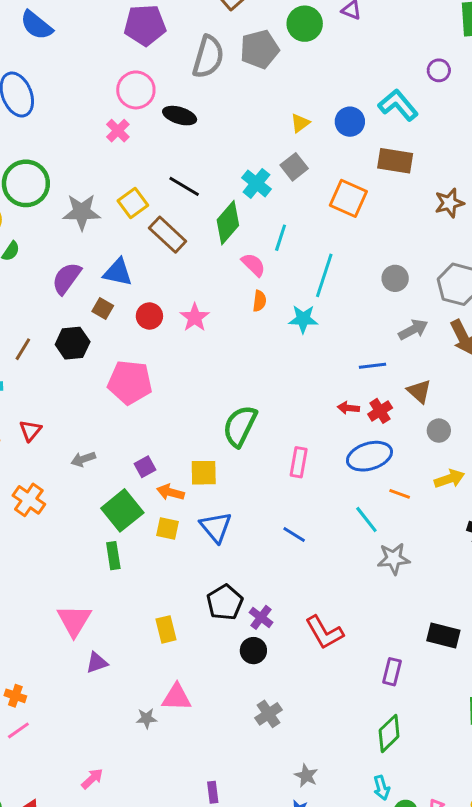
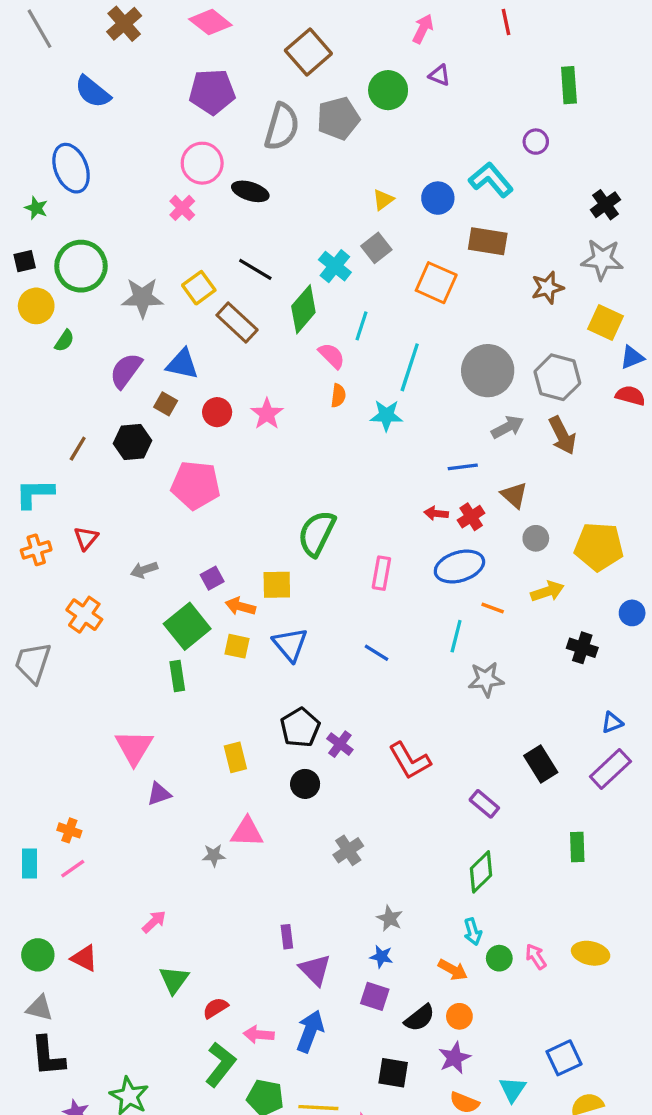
gray circle: (395, 278) -> (488, 371), size x1.8
cyan line: (366, 519) -> (456, 636), turned 52
black rectangle: (443, 635) -> (541, 764), turned 44
black circle: (253, 651) -> (305, 784), moved
purple rectangle: (392, 672) -> (484, 804), turned -64

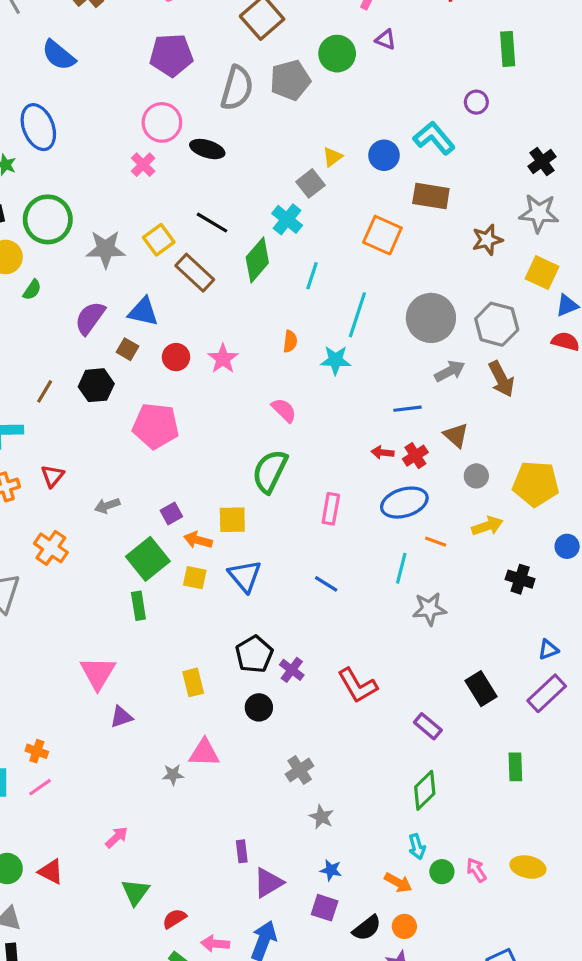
gray square: (376, 248) -> (311, 183), moved
pink semicircle: (332, 356) -> (284, 410), moved
gray star: (390, 918) -> (321, 817), moved
purple triangle: (315, 970) -> (268, 883), turned 44

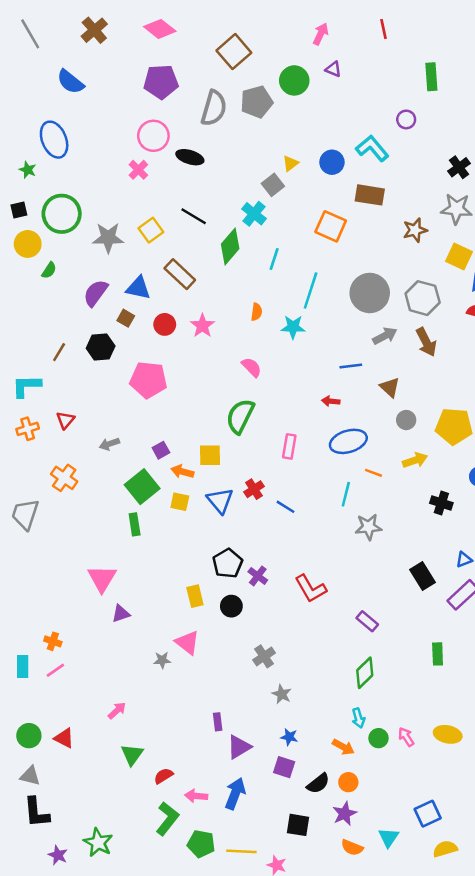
brown rectangle: (195, 273) -> (180, 274), moved
red cross: (415, 456) -> (254, 489), moved
yellow rectangle: (193, 682) -> (195, 596), moved
black rectangle: (481, 689) -> (423, 576), moved
pink triangle: (204, 753) -> (187, 643), turned 36

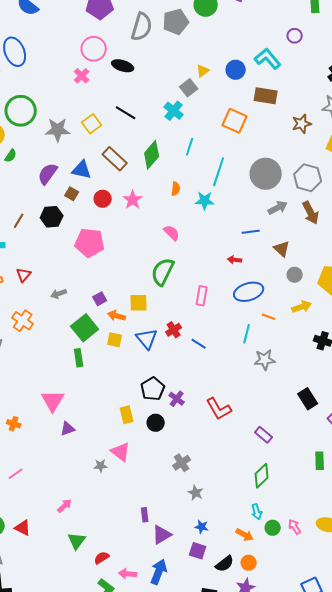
green diamond: (230, 246) -> (152, 155), moved
orange cross: (53, 641) -> (14, 424), moved

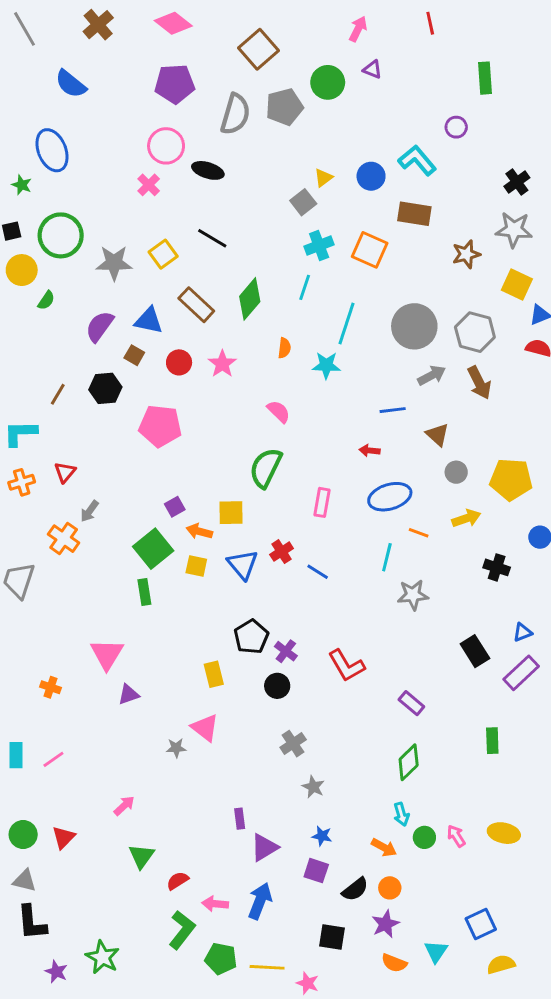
cyan cross: (174, 111) -> (319, 246), moved, turned 30
gray arrow: (59, 294) -> (90, 511), moved, turned -35
black circle: (156, 423) -> (277, 686), moved
red triangle: (23, 528) -> (64, 837), turned 48

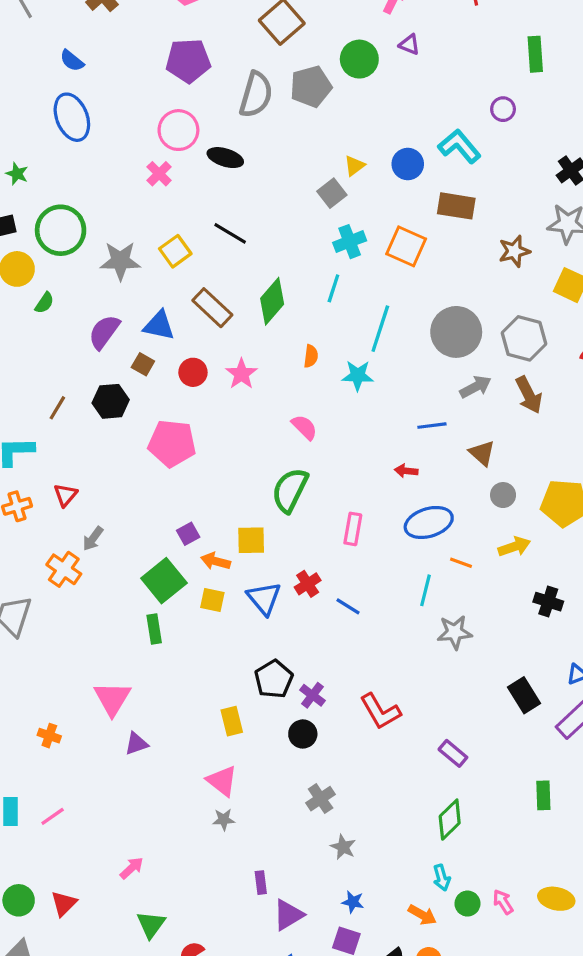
blue semicircle: (71, 84) -> (72, 61), size x0.7
blue ellipse: (52, 150) -> (72, 117), moved
gray star: (176, 748) -> (224, 820), moved

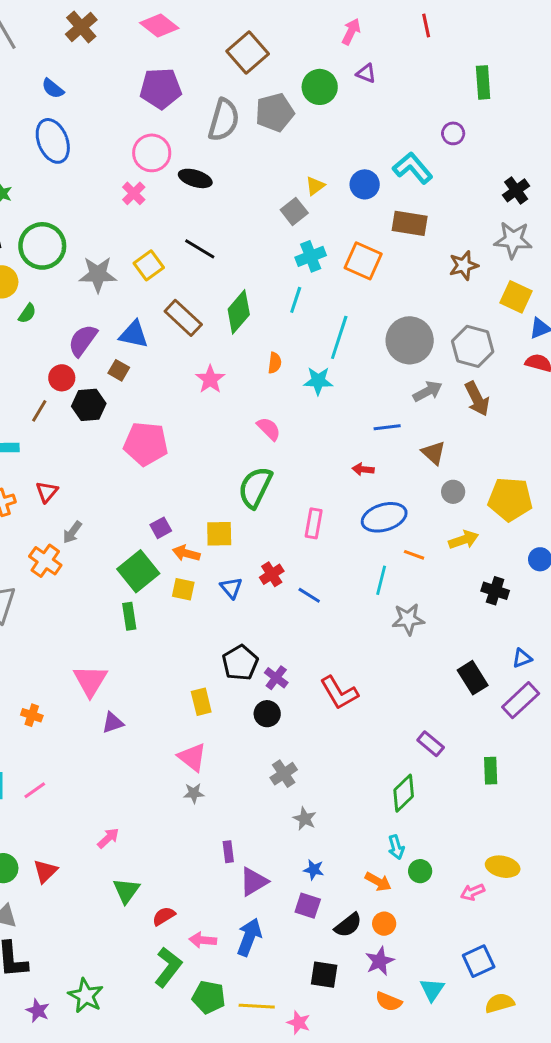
red circle: (193, 372) -> (62, 378), moved
blue triangle: (264, 598) -> (231, 588), size x0.7
purple rectangle: (453, 753) -> (431, 744), moved
pink arrow: (503, 902) -> (473, 892), moved, turned -80

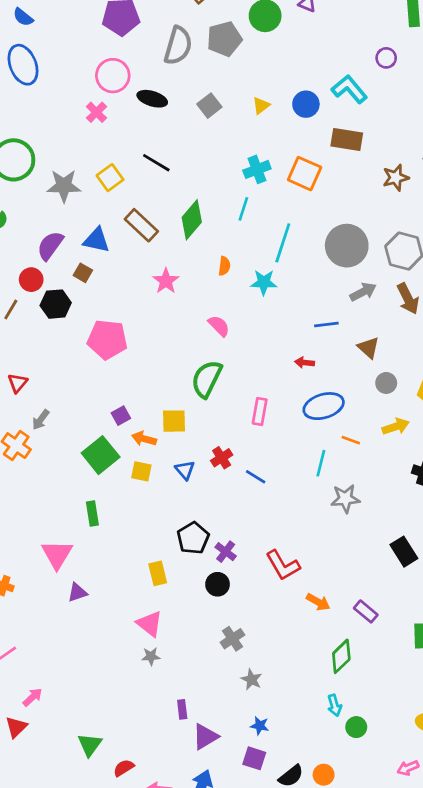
gray square: (294, 211) -> (209, 106), moved
green rectangle: (129, 616) -> (92, 514), moved
pink arrow: (108, 838) -> (33, 697), moved
orange arrow: (378, 882) -> (318, 602), moved
pink arrow: (473, 892) -> (408, 768), moved

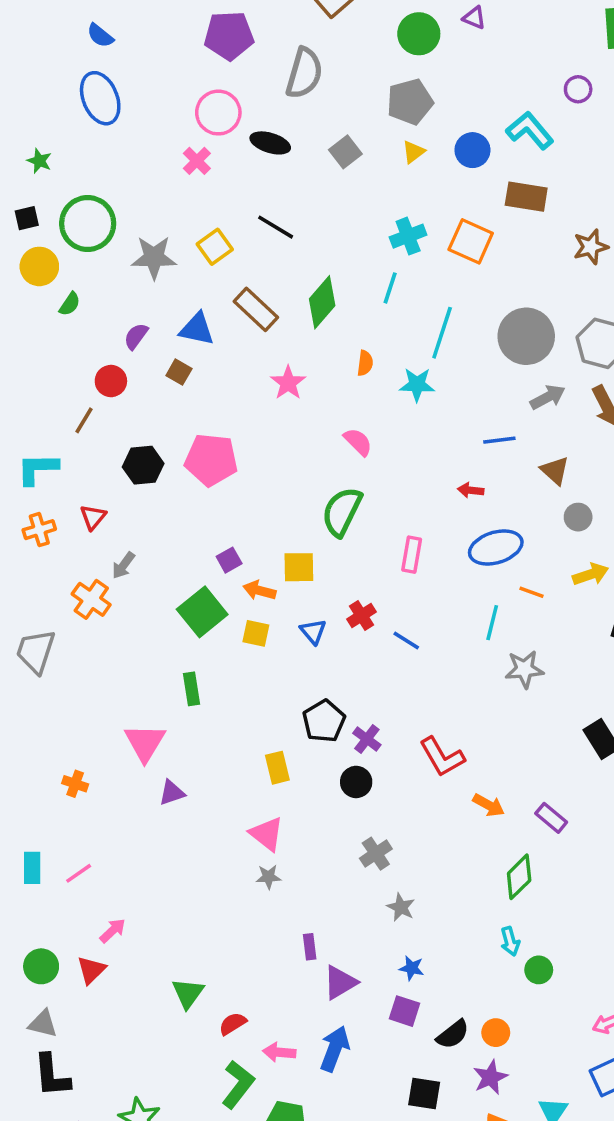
gray pentagon: (224, 39) -> (410, 102), moved
purple semicircle: (50, 246) -> (136, 336), size x0.7
black hexagon: (56, 304) -> (143, 465), moved

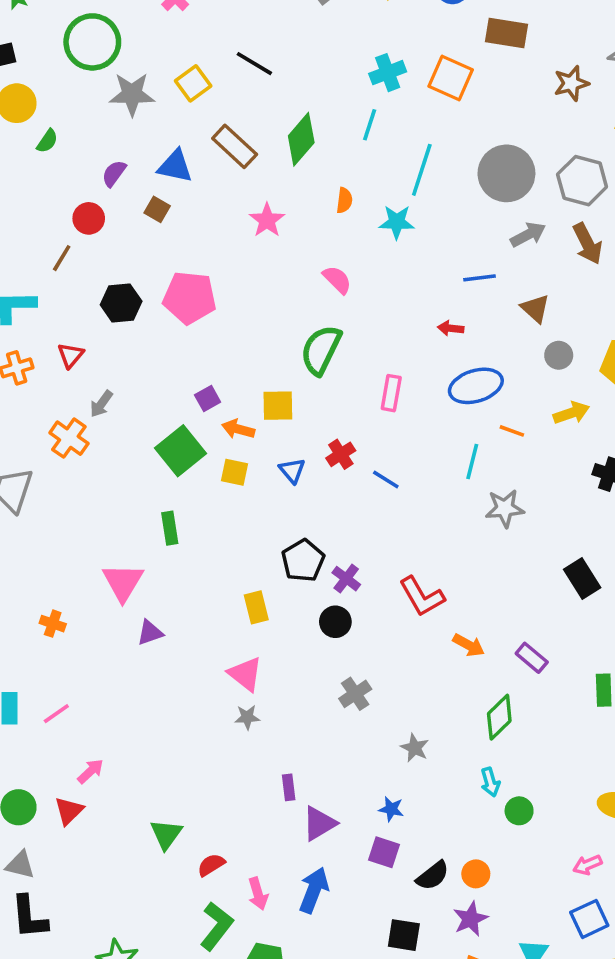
green circle: (88, 223) -> (92, 42), moved
gray star: (401, 907) -> (415, 748), moved
pink arrow: (279, 1052) -> (258, 894), turned -112

